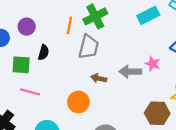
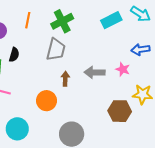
orange line: (69, 25) -> (28, 20), moved
pink star: (153, 64) -> (123, 69), moved
brown arrow: (99, 78) -> (65, 79), turned 80

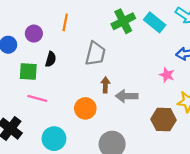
cyan rectangle: (111, 20) -> (155, 22), turned 66
green cross: (62, 21) -> (123, 21), moved
gray arrow: (95, 72) -> (127, 96), moved

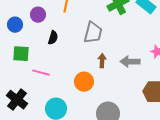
green square: (28, 72) -> (21, 54), moved
gray arrow: (127, 96) -> (130, 62), moved

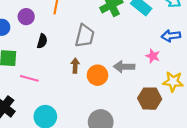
brown arrow: (102, 61) -> (75, 66), moved
orange circle: (84, 82) -> (97, 75), moved

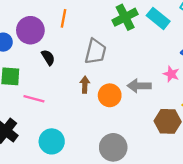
purple circle: (26, 17) -> (30, 30), size x1.5
black semicircle: (42, 41) -> (48, 57), turned -48

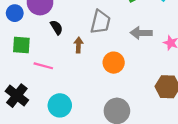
brown arrow: (85, 85) -> (78, 45), moved
gray arrow: (139, 86) -> (141, 33), moved

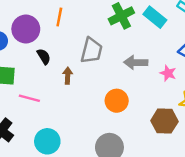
orange circle: (114, 63) -> (117, 101), moved

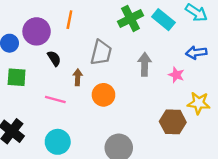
gray arrow: (136, 62) -> (145, 64), turned 90
pink line: (29, 98) -> (55, 100), moved
orange circle: (117, 101) -> (103, 95), moved

